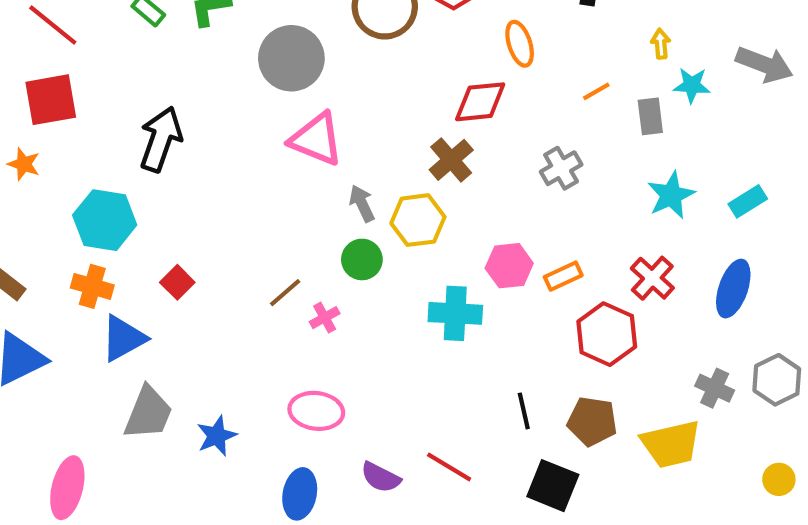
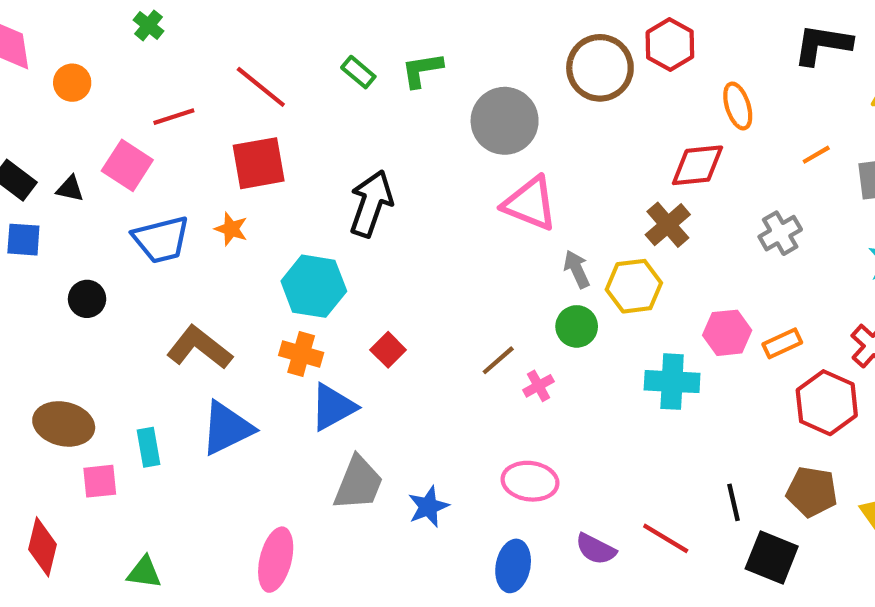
black line: (524, 411) -> (734, 502), moved

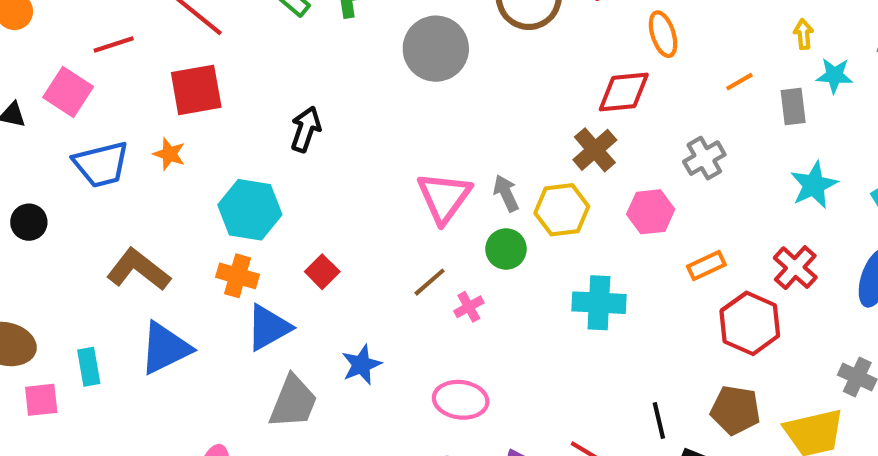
black arrow: (371, 203) -> (306, 129), size x0.7
pink triangle: (530, 203) -> (444, 197), moved, turned 44
pink hexagon: (727, 333) -> (651, 212), moved
blue star: (428, 507) -> (361, 365), moved

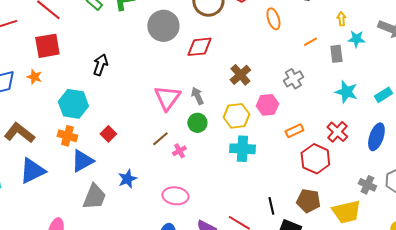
red diamond: (624, 92) -> (199, 47), moved
cyan star: (814, 185) -> (346, 92), turned -30
yellow hexagon: (562, 210) -> (236, 116), moved

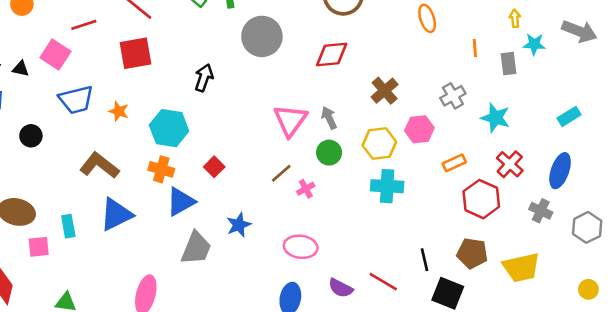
gray circle: (163, 26) -> (262, 36), moved
orange line: (310, 42) -> (475, 48), turned -64
orange star: (34, 77) -> (119, 111), moved
cyan star: (346, 92) -> (496, 118), moved
gray cross: (367, 185) -> (541, 211), moved

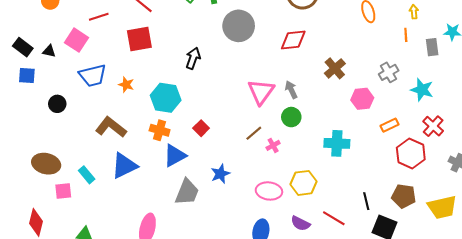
yellow arrow: (515, 18) -> (414, 12), moved
yellow hexagon: (379, 144) -> (303, 183), moved
cyan rectangle: (68, 226) -> (87, 175), turned -30

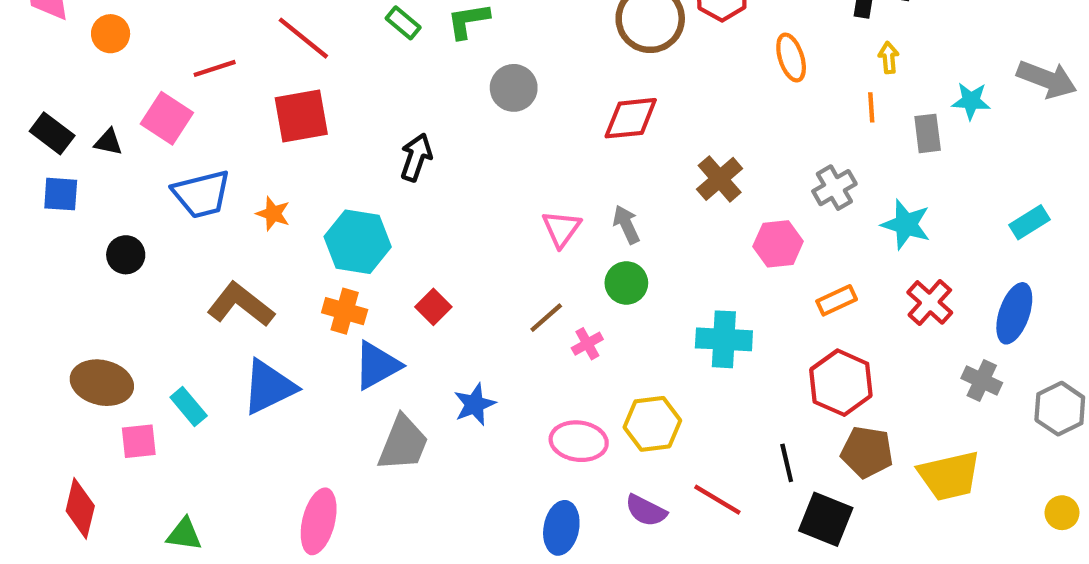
gray circle: (239, 26) -> (514, 88), size x0.7
pink triangle: (261, 92) -> (561, 229), size x0.7
red hexagon: (411, 153) -> (841, 383), moved

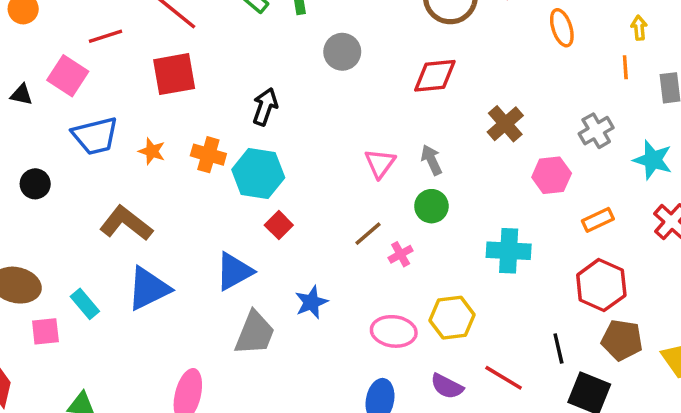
cyan hexagon: (358, 242) -> (258, 174), moved
orange cross: (345, 311) -> (208, 155), moved

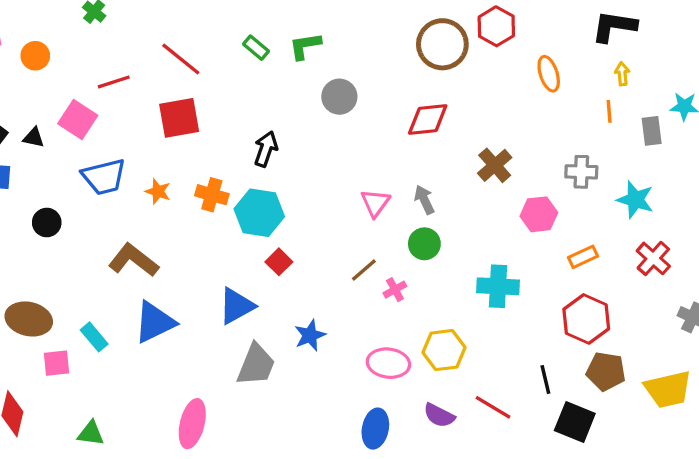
gray cross: (596, 131) -> (581, 172), turned 32

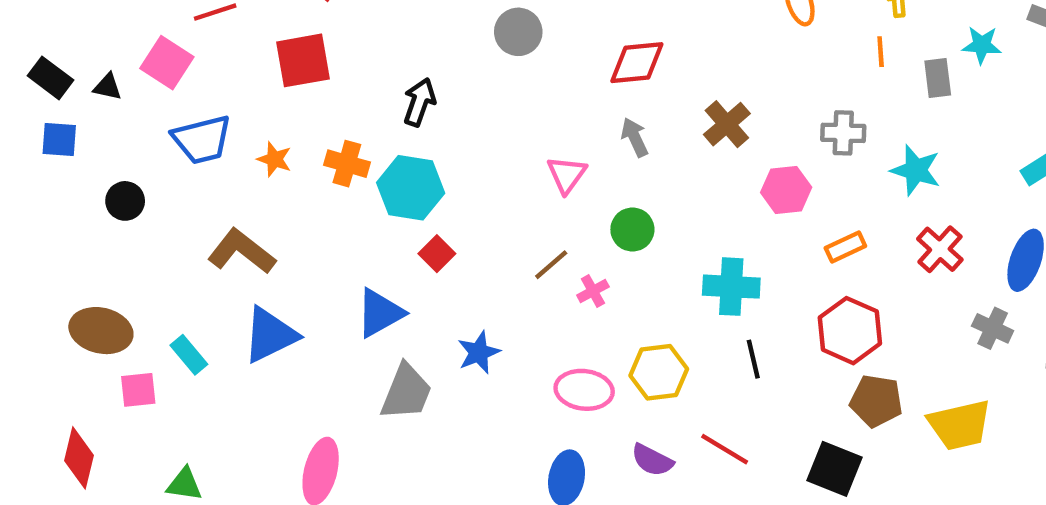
gray arrow: (424, 200) -> (635, 137), moved
black line: (545, 379) -> (753, 359), moved

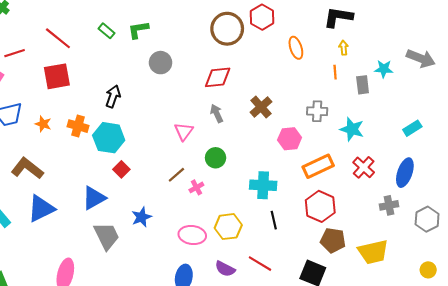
orange rectangle: (845, 247) -> (318, 166), size x1.6
gray cross: (993, 328) -> (389, 205), turned -36
gray trapezoid: (406, 392) -> (107, 236), turned -48

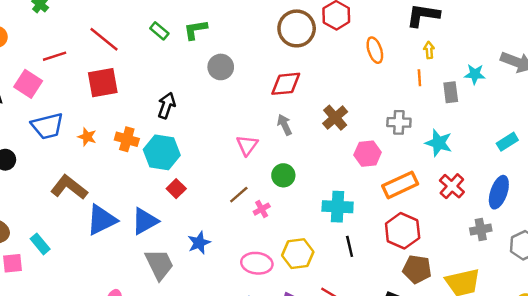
blue triangle: (41, 209) -> (102, 220), moved

